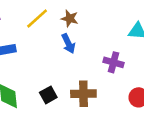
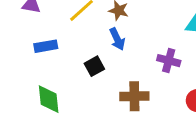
black square: (48, 95) -> (94, 66), moved

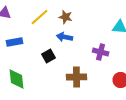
blue arrow: (117, 39) -> (65, 37), turned 126

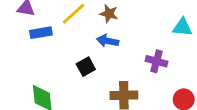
blue rectangle: (15, 42) -> (41, 33), moved

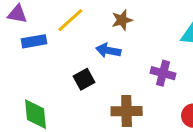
brown star: (109, 14) -> (122, 20), moved, turned -30

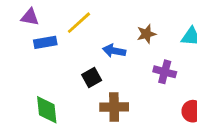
brown star: (122, 20) -> (146, 34), moved
brown cross: (127, 111) -> (114, 107), moved

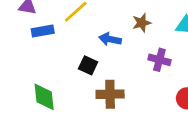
black square: (92, 77) -> (88, 65), turned -36

